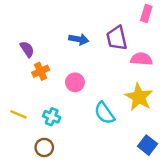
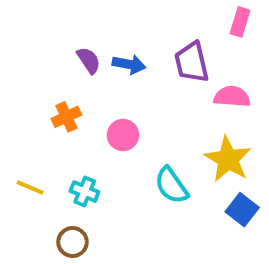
purple semicircle: (27, 49) -> (89, 60), moved
blue square: (148, 145) -> (242, 210), moved

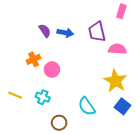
pink circle: (123, 135) -> (52, 70), moved
cyan semicircle: (171, 185) -> (87, 106), moved
brown circle: (73, 242) -> (59, 123), moved

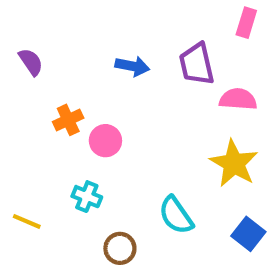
purple semicircle: (45, 31) -> (31, 62), moved
yellow line: (15, 95) -> (27, 221), moved
blue square: (123, 106) -> (248, 234), moved

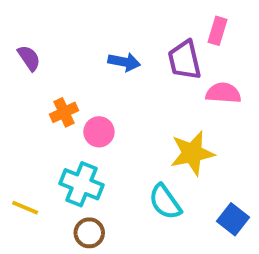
pink rectangle: (246, 23) -> (217, 31), moved
yellow star: (234, 163) -> (192, 153), moved, turned 30
cyan cross: (87, 197) -> (81, 184), size x1.5
brown circle: (120, 248) -> (89, 233), moved

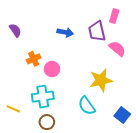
pink semicircle: (223, 93) -> (117, 49), turned 36
cyan cross: (81, 184) -> (43, 97), turned -30

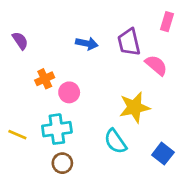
pink rectangle: (114, 16) -> (167, 22), moved
yellow line: (13, 109) -> (17, 135), moved

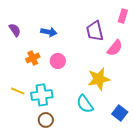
blue arrow: (87, 43) -> (49, 32), moved
pink semicircle: (156, 65) -> (115, 48), turned 90
pink circle: (69, 92) -> (58, 61), moved
yellow line: (17, 135) -> (18, 91), moved

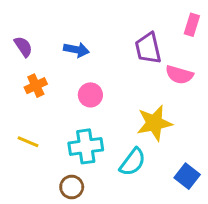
pink semicircle: (115, 48) -> (179, 75), turned 66
orange cross: (33, 58) -> (36, 86), moved
cyan cross: (42, 95) -> (86, 146), moved
cyan semicircle: (85, 104) -> (133, 162), turned -108

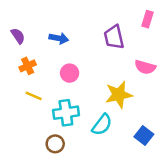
pink semicircle: (179, 75) -> (145, 67), moved
yellow line: (28, 142) -> (34, 96), moved

